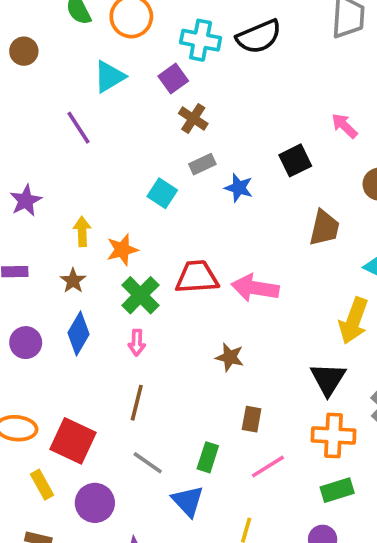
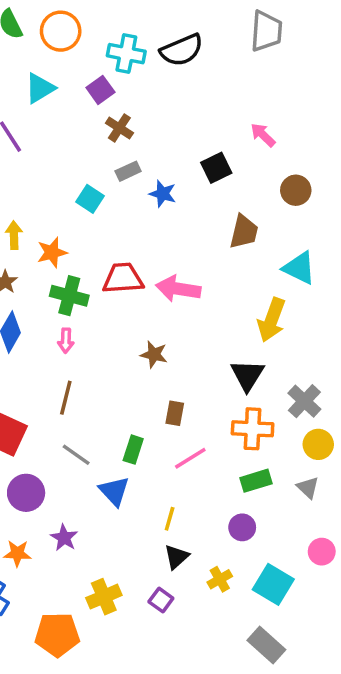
green cross: (140, 295) -> (69, 296), turned -30

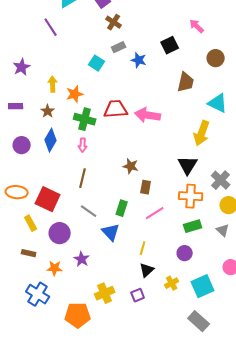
brown star: (154, 354) -> (131, 166), moved
cyan square: (273, 584) -> (203, 286), turned 35
purple square: (161, 600) -> (138, 295), turned 32

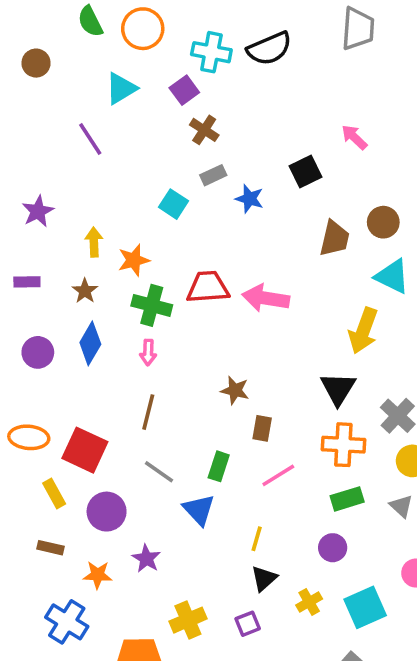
brown circle: (216, 58) -> (383, 222), moved

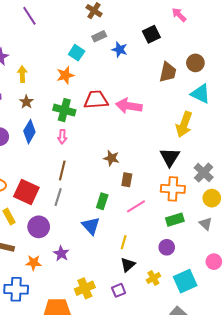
yellow arrow: (94, 242) -> (22, 74), moved
orange star: (134, 260) -> (65, 75), moved
gray line: (159, 472) -> (58, 197), moved, turned 72
blue cross: (67, 622) -> (16, 289), turned -30

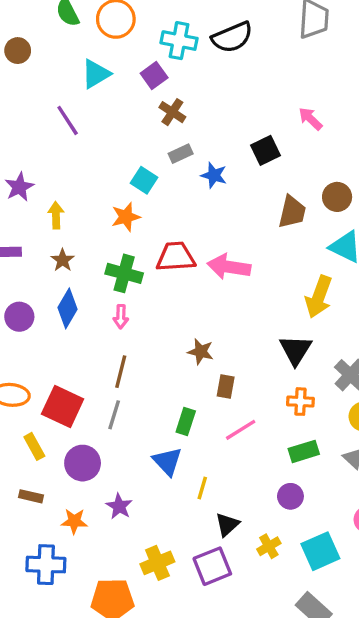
orange cross: (173, 189) -> (300, 402), size x0.7
yellow line: (124, 242) -> (202, 488), moved
purple square: (119, 290) -> (212, 566), size x1.6

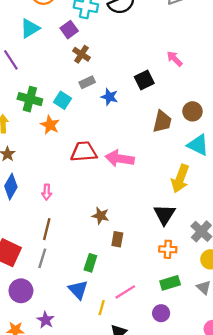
orange star: (126, 217) -> (50, 125), turned -30
green cross: (124, 273) -> (30, 99), moved
pink line: (241, 430) -> (125, 292), moved

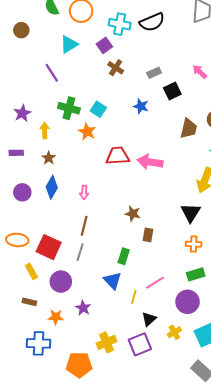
gray rectangle: (87, 82) -> (154, 73), moved
purple circle: (161, 313) -> (188, 302), size x1.5

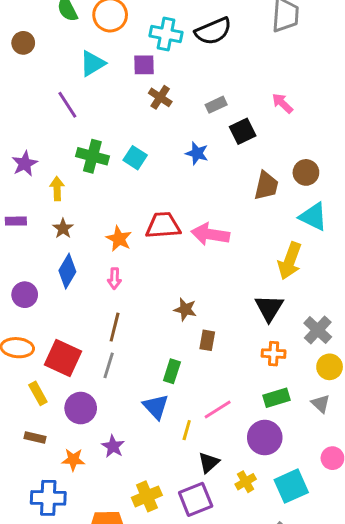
purple square: (104, 45) -> (144, 65), turned 35
orange star: (87, 132) -> (119, 239), moved
purple circle: (22, 192) -> (25, 295), moved

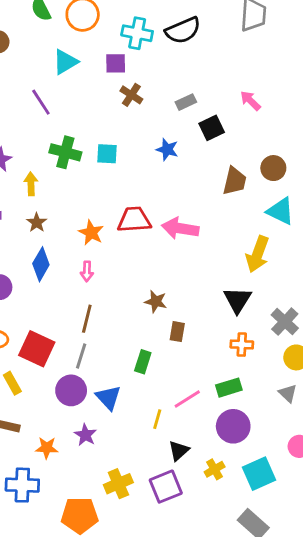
cyan square: (135, 158) -> (107, 154), turned -30
green rectangle: (277, 398) -> (229, 388), moved
blue triangle: (156, 407) -> (108, 398), moved
purple circle: (81, 408) -> (71, 390), moved

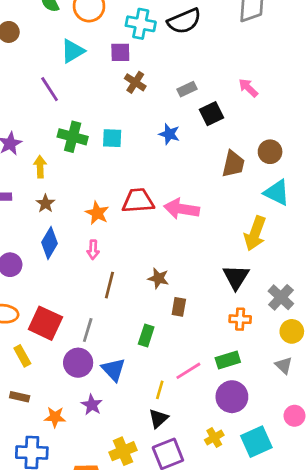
brown line: (87, 319) -> (109, 285), moved
black triangle: (179, 451) -> (158, 418), moved

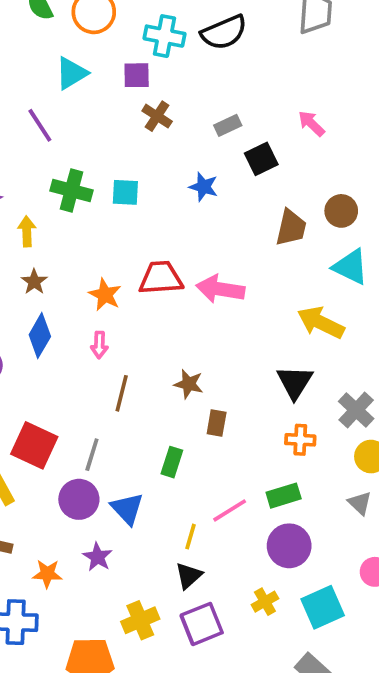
yellow arrow: (255, 233) -> (321, 323), turned 96

